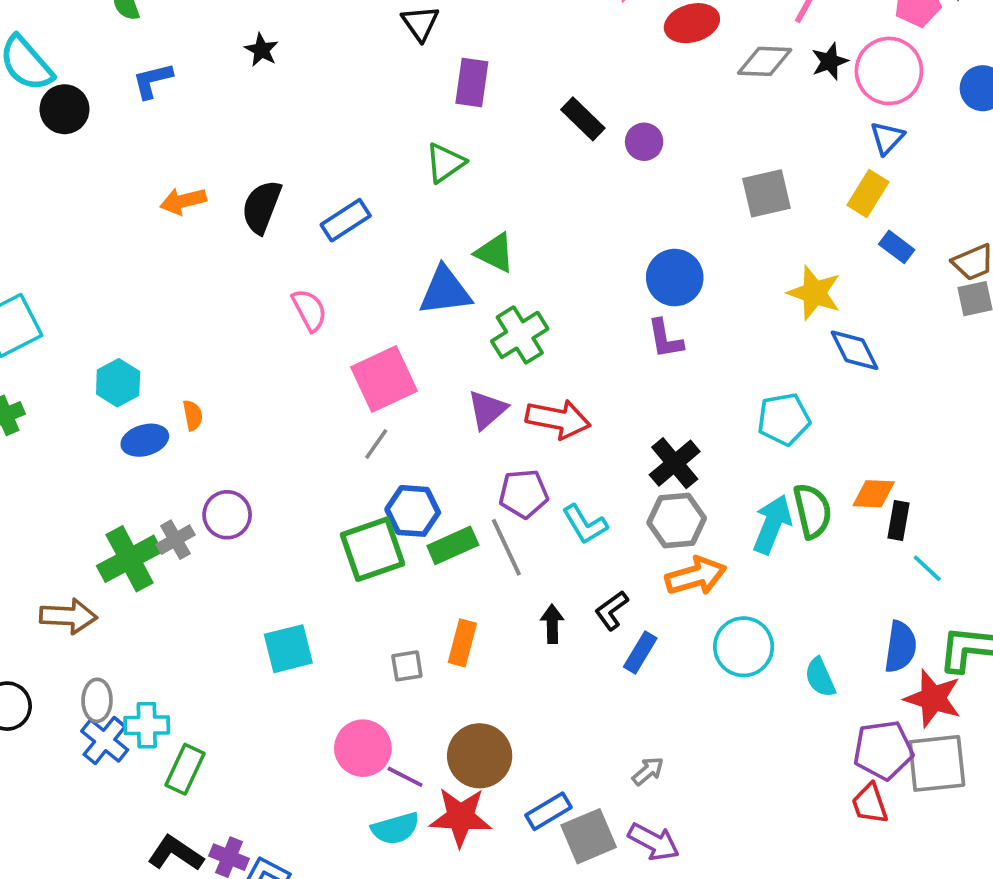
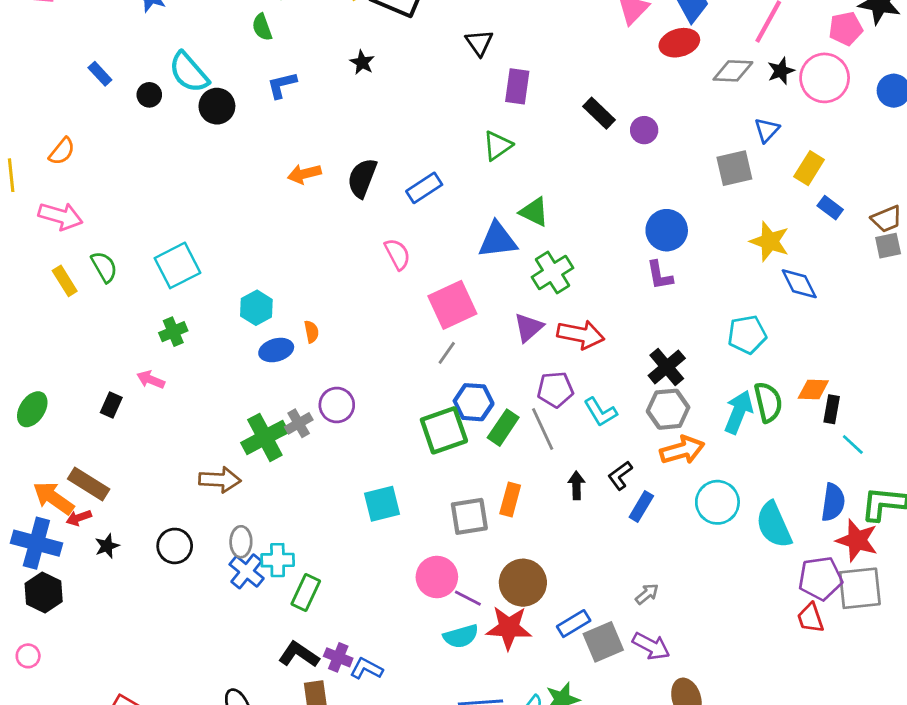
blue triangle: (887, 138) -> (767, 130), moved
green rectangle: (453, 545) -> (503, 428), turned -32
gray square: (407, 666) -> (469, 516), size x1.6
cyan semicircle: (820, 677) -> (774, 525), size x1.6

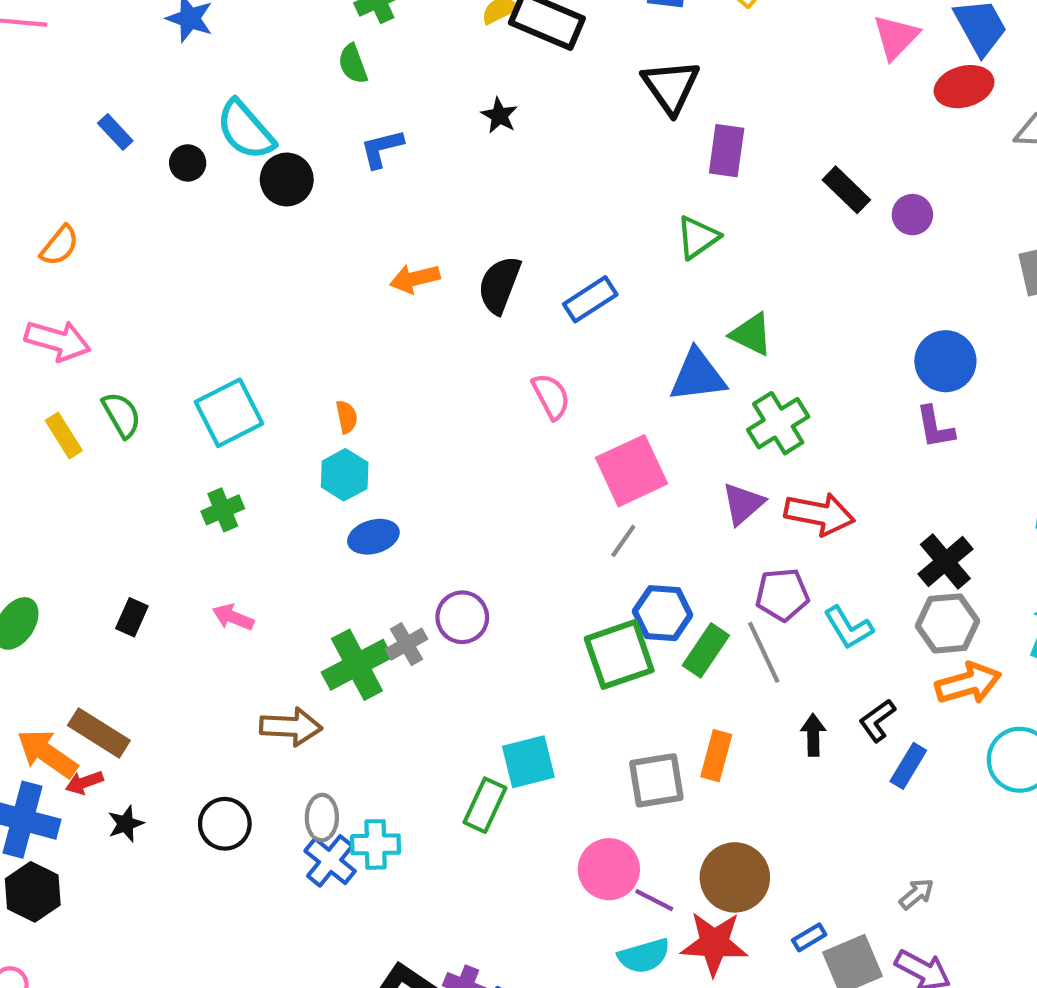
black triangle: (479, 43) -> (671, 87), size x1.4
orange semicircle: (311, 332) -> (347, 417), moved
pink arrow: (151, 380) -> (233, 617), moved
green rectangle: (306, 593) -> (485, 805), moved
blue rectangle: (574, 624) -> (809, 937), size x0.7

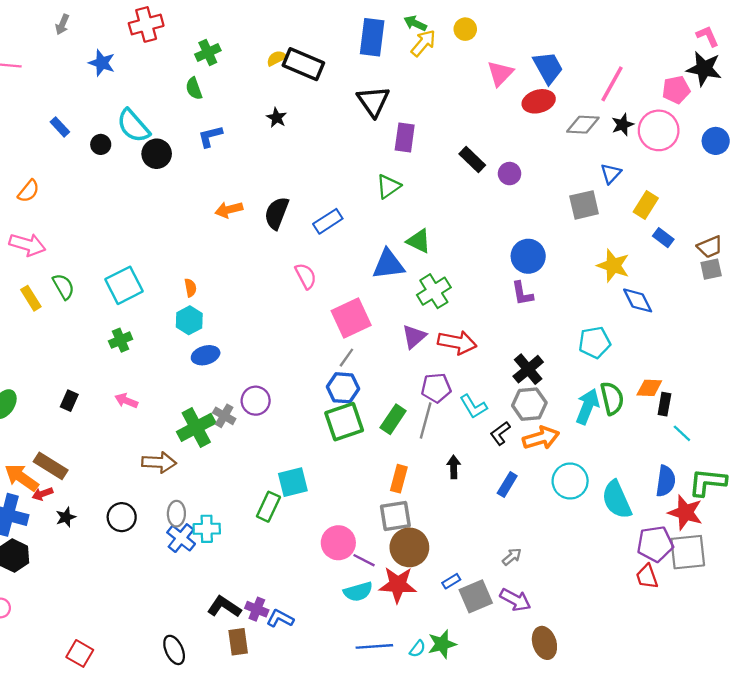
blue hexagon: (663, 613) -> (343, 388), moved
gray cross: (406, 644) -> (224, 416), turned -30
gray line: (764, 652) -> (426, 420), turned 40
black L-shape: (877, 720) -> (500, 433), moved
gray square: (656, 780) -> (395, 516), moved

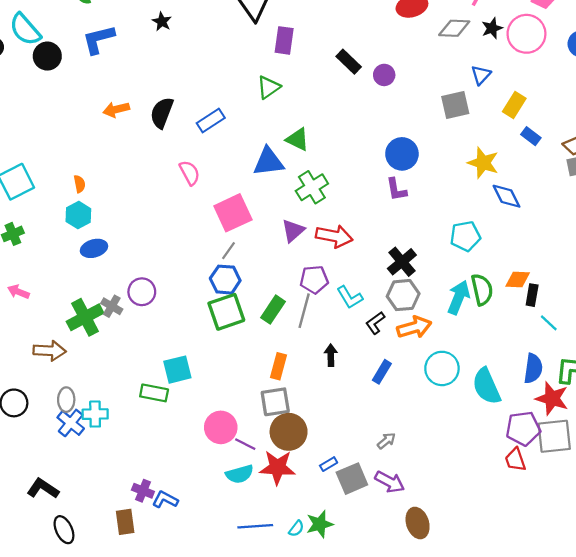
blue L-shape: (210, 136) -> (98, 39), size x1.4
green rectangle: (268, 507) -> (154, 393), turned 76
black L-shape: (224, 607) -> (43, 489), moved

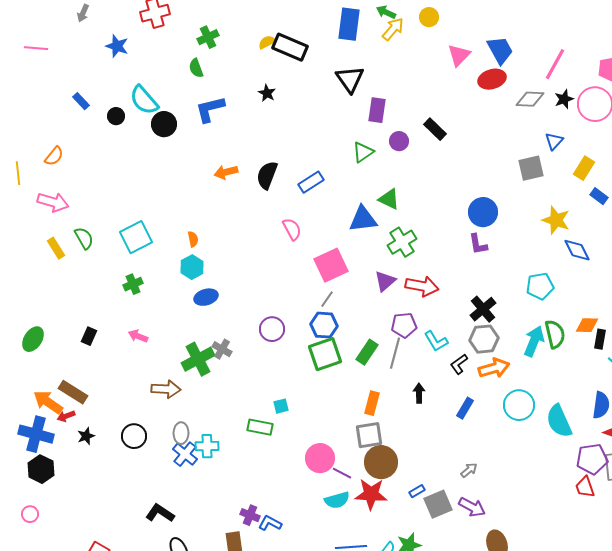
purple circle: (384, 75) -> (399, 141), moved
purple circle: (142, 292) -> (272, 329), moved
cyan square: (177, 370) -> (281, 406), size x0.6

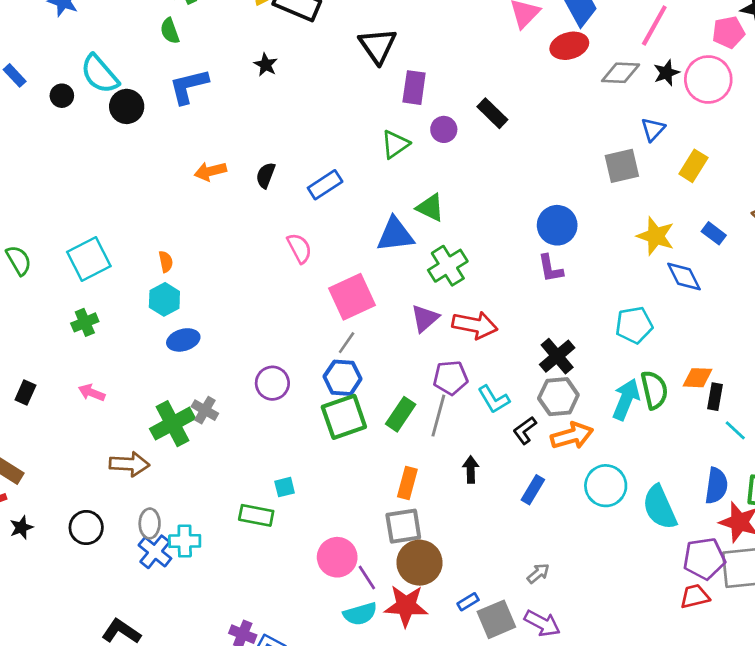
black semicircle: (267, 175) -> (266, 175), size x0.7
blue rectangle: (599, 196) -> (714, 233), moved
purple line: (342, 473) -> (367, 577), turned 30
red trapezoid: (585, 487) -> (695, 596), turned 95

